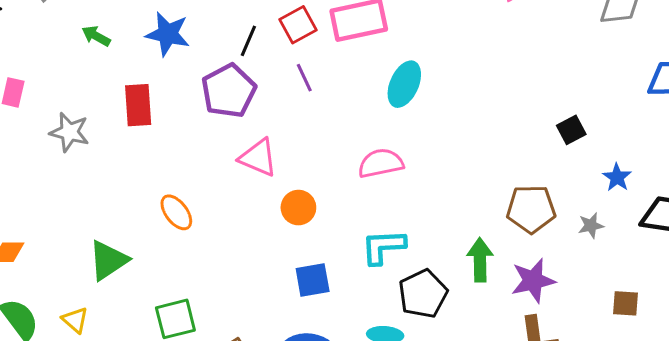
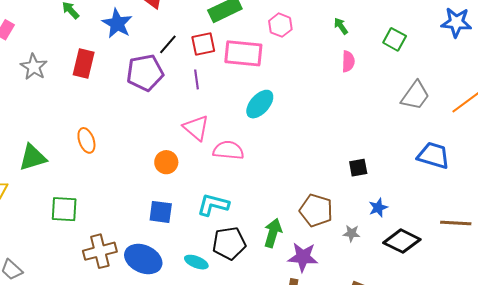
pink triangle: (258, 158) -> (196, 128), moved

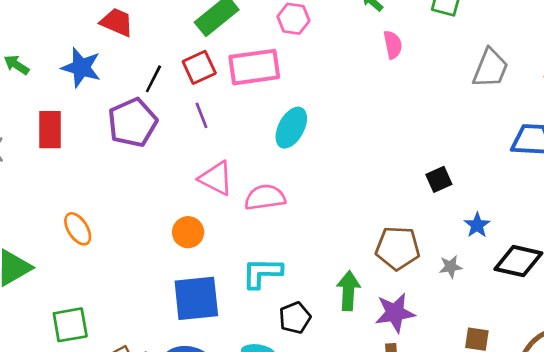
blue square: (161, 212) -> (196, 298), size x1.5
black pentagon: (229, 243) -> (295, 318), size x0.7

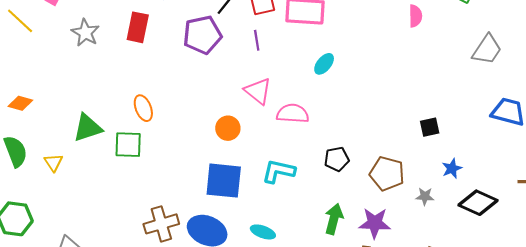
cyan ellipse: (291, 128) -> (324, 64), size x0.7
green arrow: (348, 291) -> (334, 219), moved
black pentagon: (295, 318) -> (337, 159), moved
green square: (70, 325) -> (128, 145), moved

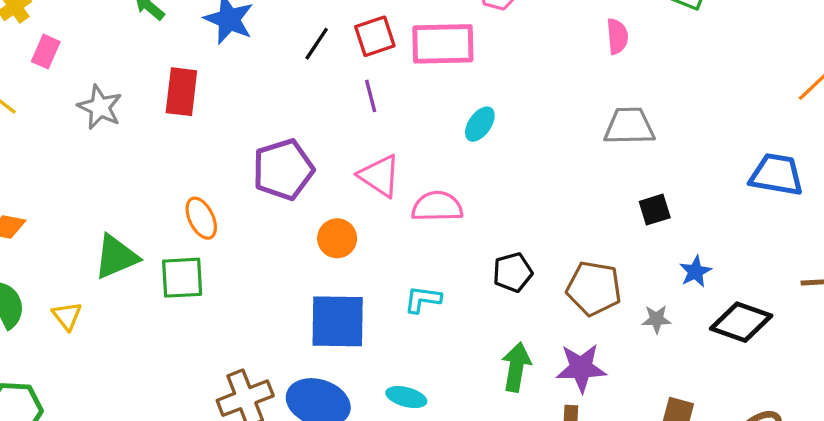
purple pentagon: (202, 35) -> (283, 169), moved
gray trapezoid: (487, 50) -> (629, 126), moved, turned -120
cyan L-shape: (278, 171) -> (423, 299), size x0.7

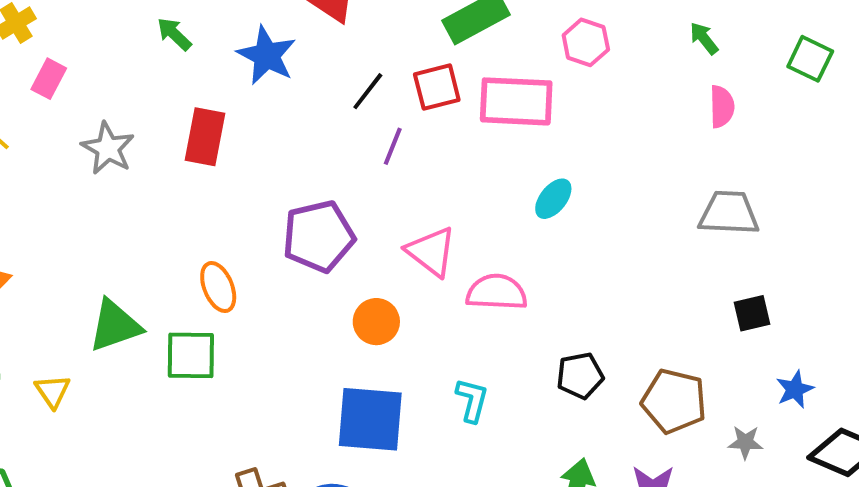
purple line: (371, 96) -> (393, 146), moved, turned 32
cyan L-shape: (423, 299) -> (472, 400), turned 93

